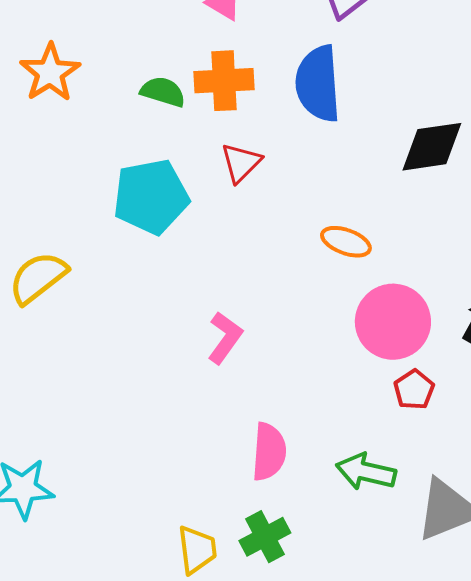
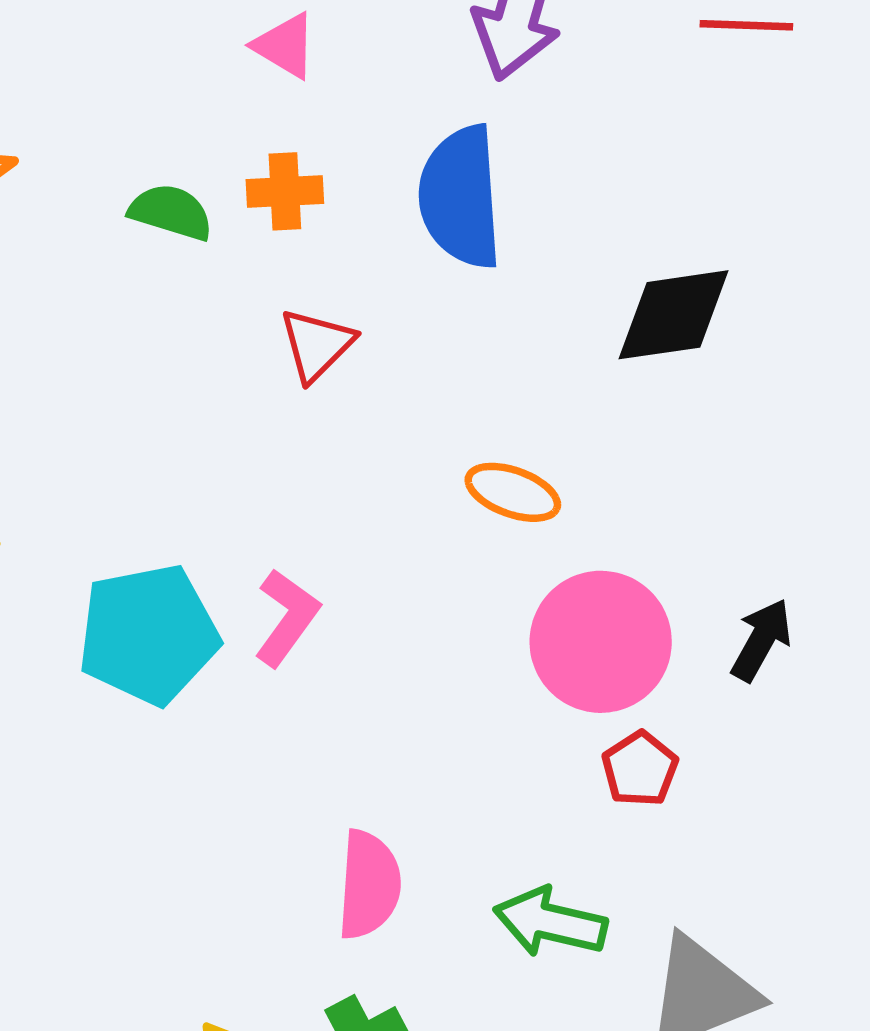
orange cross: (224, 81) -> (285, 191), size x0.7
cyan pentagon: (151, 197) -> (148, 634), moved
pink L-shape: (225, 338) -> (287, 618), moved

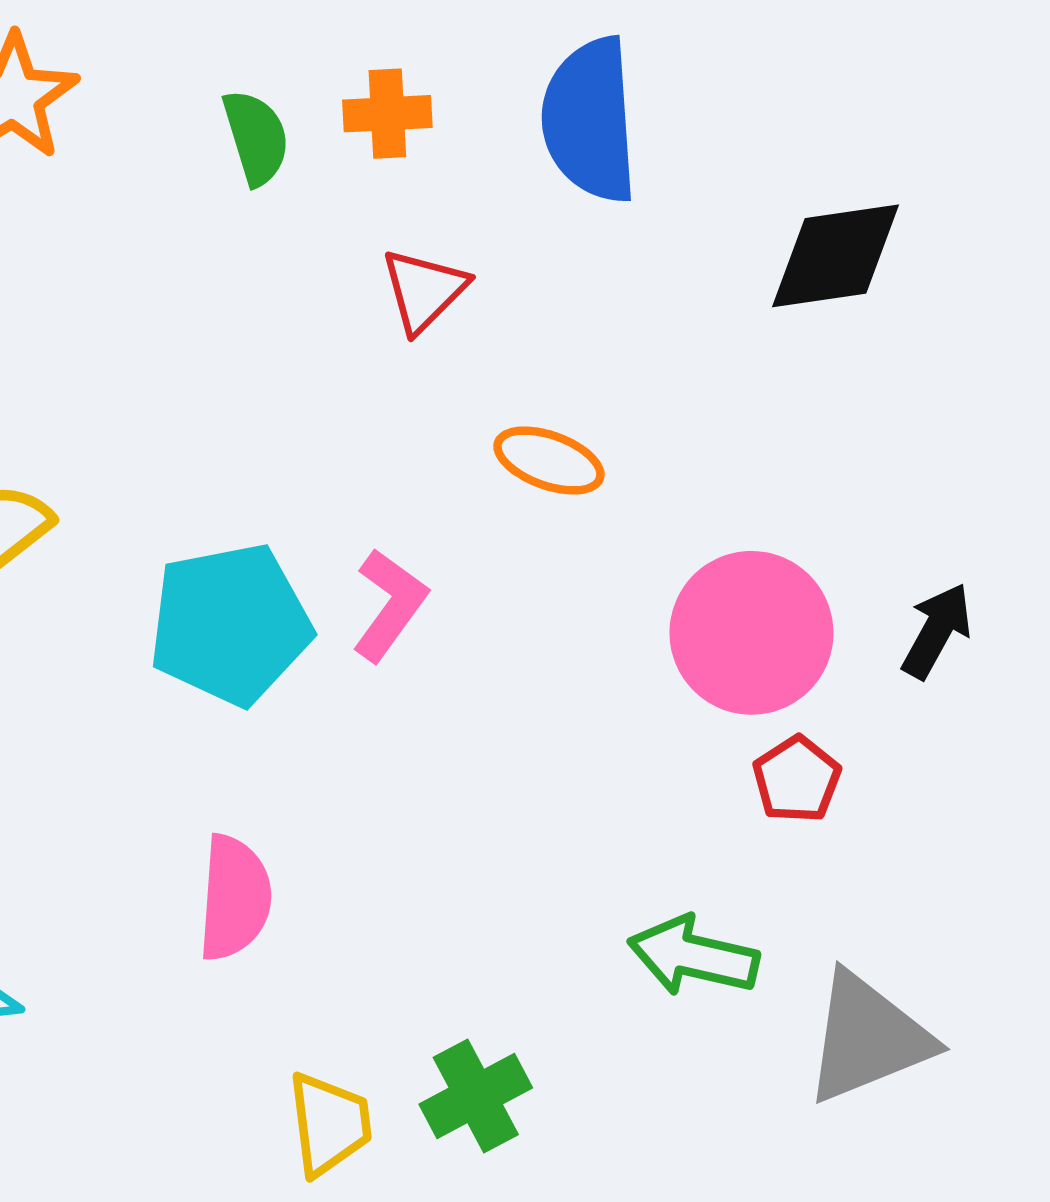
green semicircle: (171, 212) -> (256, 137), turned 56
orange ellipse: (513, 492) -> (549, 461), moved
pink semicircle: (369, 885) -> (234, 898), moved

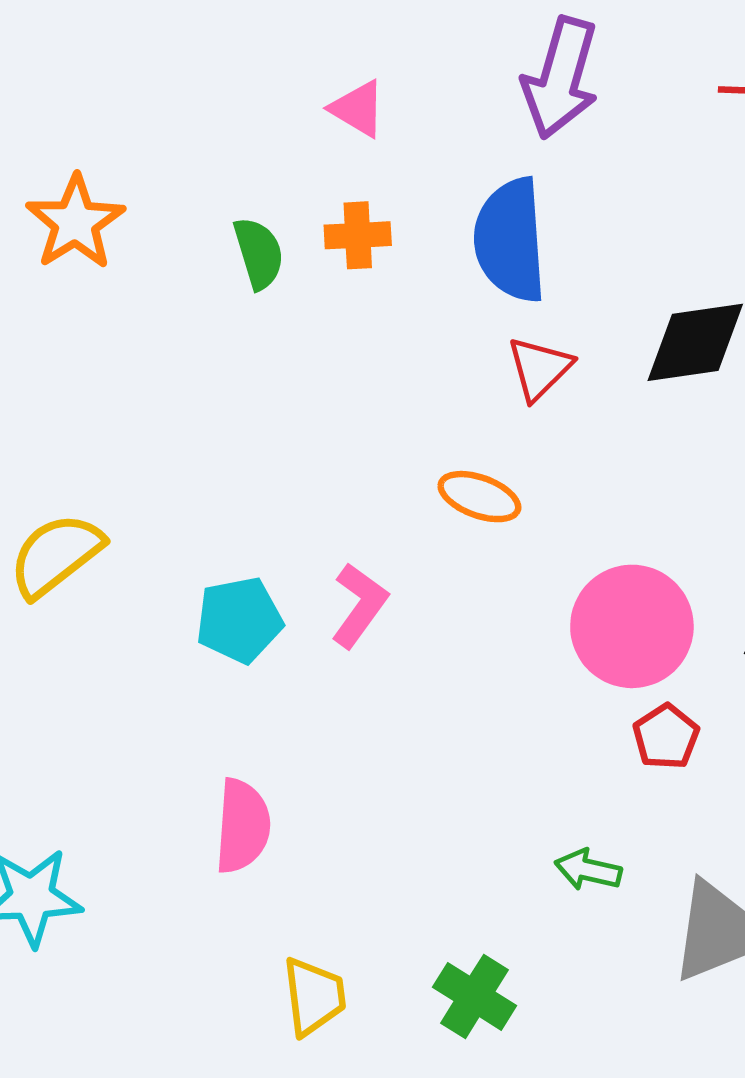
red triangle: (424, 290) -> (539, 368), moved
cyan pentagon: (230, 624) -> (239, 620), size x0.7
green arrow: (693, 956) -> (588, 870), size x0.7
green cross: (476, 1096) -> (475, 996), moved, turned -30

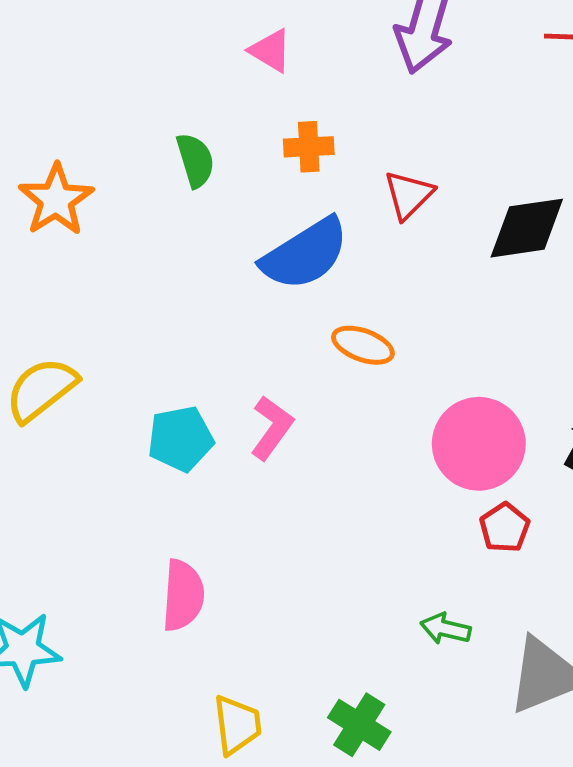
orange star: (75, 222) -> (56, 200), moved
orange cross: (358, 235) -> (309, 147), moved
blue semicircle: (510, 240) -> (305, 254), moved, turned -118
red triangle: (539, 368) -> (409, 195), moved

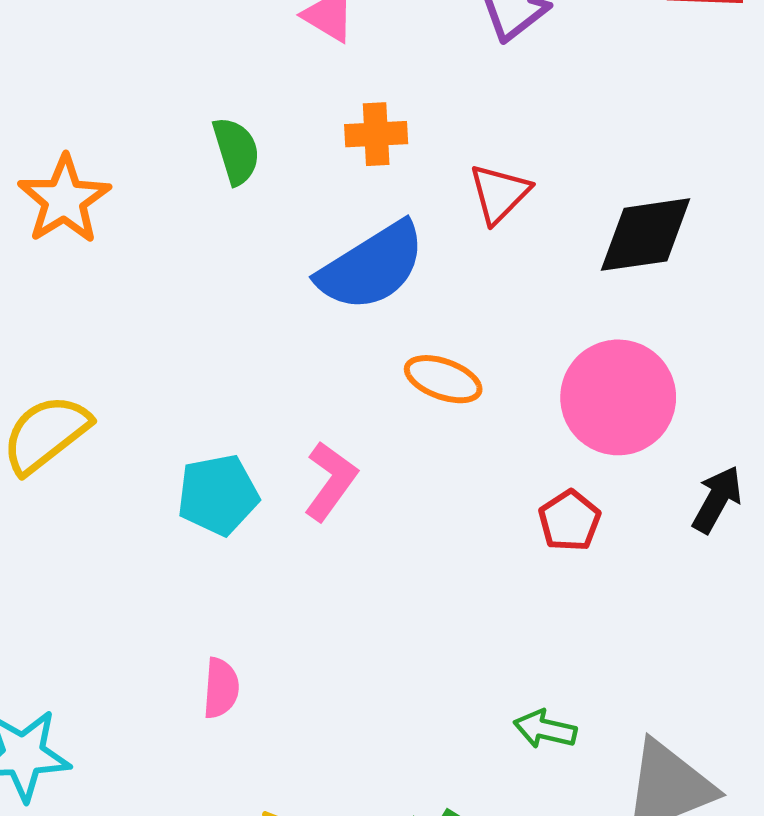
pink circle: (479, 444) -> (618, 397), moved
red pentagon: (505, 528) -> (569, 521), moved
pink semicircle: (183, 595) -> (221, 688), size x0.7

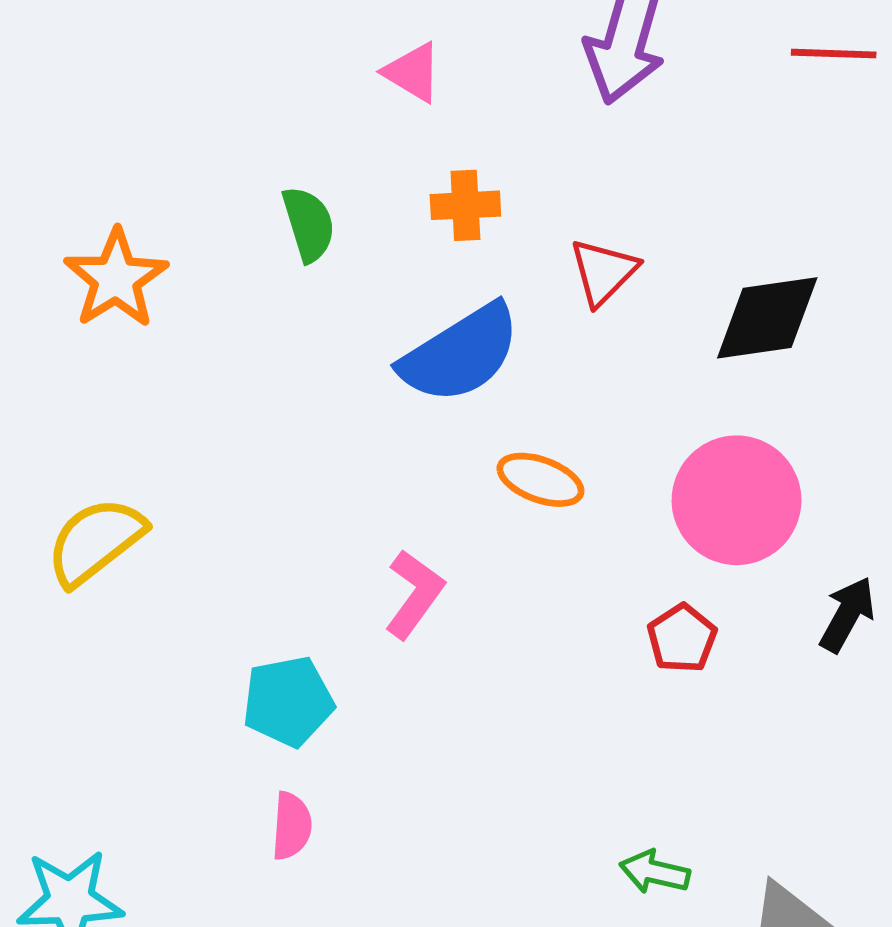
cyan pentagon: (218, 495) -> (288, 701), moved

